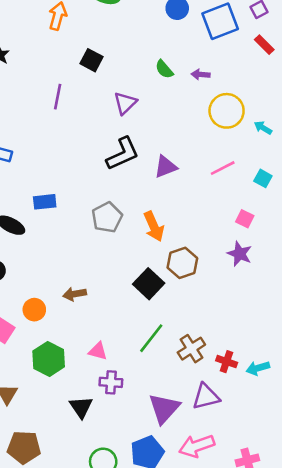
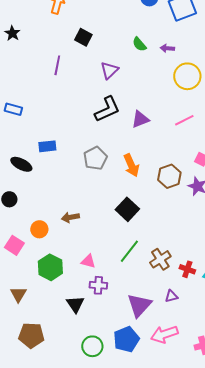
brown hexagon: (182, 263) -> (169, 176), moved
purple triangle: (206, 397) -> (171, 296), size x0.6

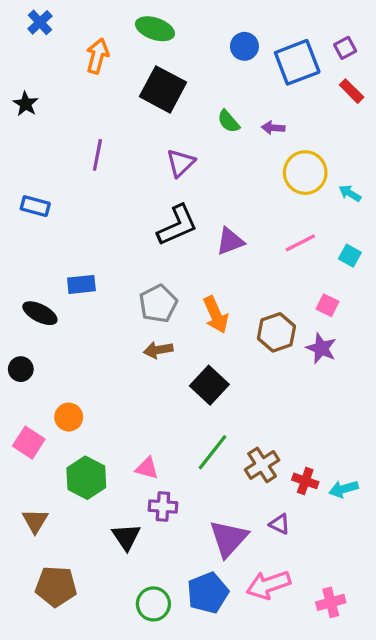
black square: (83, 37) -> (163, 89), moved, size x1.6
blue rectangle: (13, 109) -> (35, 206), moved
brown arrow: (70, 217) -> (158, 350), moved
purple triangle: (171, 296) -> (280, 524), turned 40

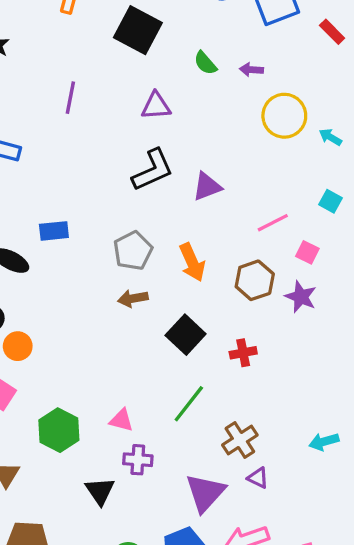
purple triangle: (181, 163) -> (156, 106), turned 40
pink line: (300, 243) -> (273, 223), moved
orange circle: (69, 417) -> (18, 346), moved
brown cross: (262, 465) -> (240, 440), moved
red cross: (305, 481) -> (243, 353), moved, turned -30

